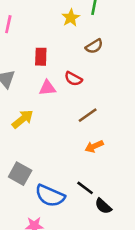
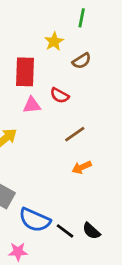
yellow star: (71, 18) -> (54, 41), moved
red rectangle: (41, 57) -> (25, 72), size x1.5
black line: (85, 188) -> (65, 231), moved

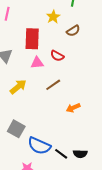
brown line: (75, 134) -> (53, 85), moved
black semicircle: (91, 231) -> (80, 154), turned -40

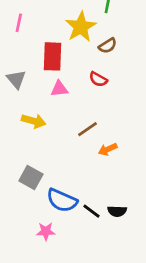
yellow star: (53, 17) -> (81, 27), size x1.6
red semicircle: (57, 56) -> (98, 79), moved
brown line: (53, 85) -> (87, 129), moved
yellow arrow: (18, 87) -> (34, 121), turned 54

